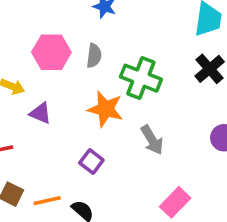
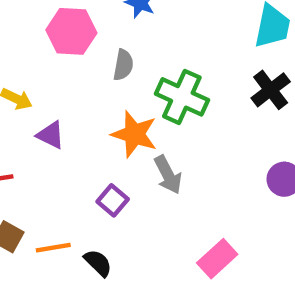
pink hexagon: (51, 52) -> (71, 31), moved
gray arrow: (152, 140) -> (168, 175), moved

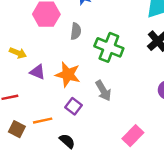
orange star: (134, 134) -> (68, 75), moved
orange line: (53, 248) -> (43, 121), moved

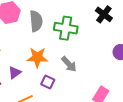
gray semicircle: (76, 31) -> (36, 21), size x1.5
purple triangle: (38, 72) -> (15, 73), moved, turned -48

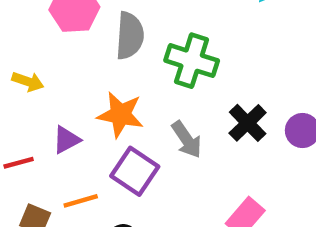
black cross: (104, 14) -> (248, 123), moved
purple square: (48, 82) -> (135, 171), size x1.5

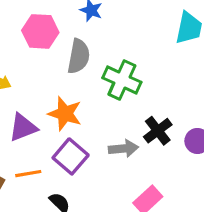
gray arrow: (187, 139) -> (123, 149), moved, turned -68
purple triangle: (66, 140) -> (23, 127), size x1.4

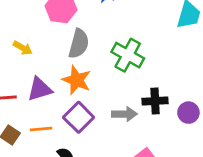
gray semicircle: (79, 56) -> (79, 44), moved
black cross: (158, 131) -> (155, 101), turned 30

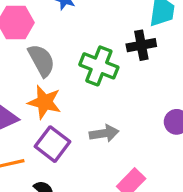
gray semicircle: (79, 44) -> (41, 60), turned -36
black cross: (155, 101) -> (141, 45), moved

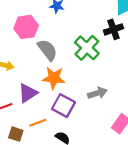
green cross: (99, 66) -> (87, 48), turned 30

